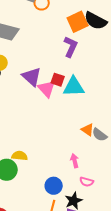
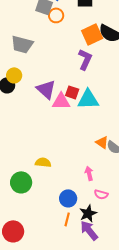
pink triangle: (47, 89) -> (61, 101), turned -48
yellow semicircle: (20, 156) -> (43, 162), moved

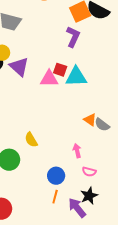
purple triangle: (46, 89) -> (19, 67), moved
yellow semicircle: (43, 162) -> (31, 140), turned -126
black star: (88, 213) -> (89, 196), moved

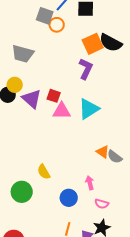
red square: (60, 70) -> (54, 96), moved
cyan triangle: (76, 77) -> (89, 109), turned -30
blue circle: (56, 176) -> (69, 198), moved

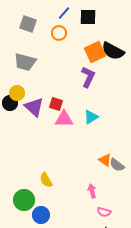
gray square: (45, 16) -> (28, 24), moved
cyan triangle: (89, 109) -> (91, 117), size x0.7
blue circle: (69, 198) -> (41, 215), moved

